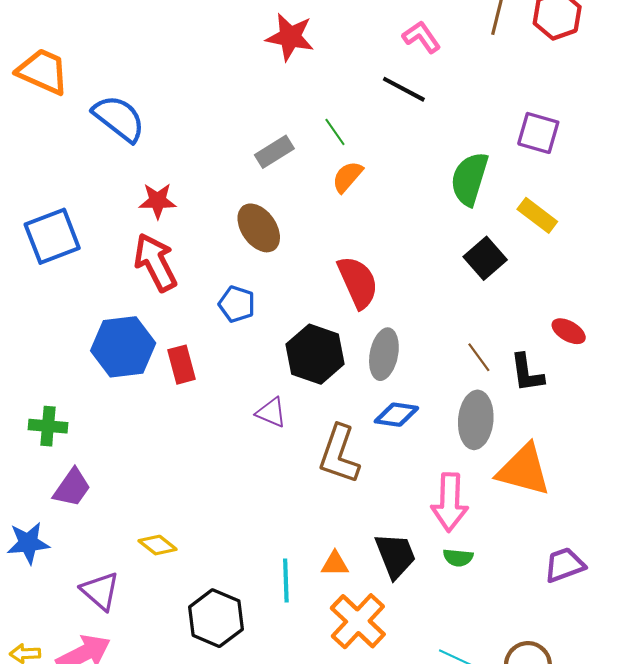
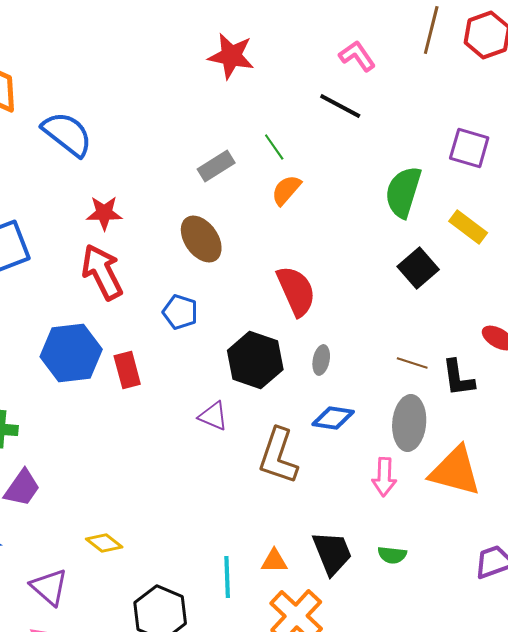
gray ellipse: (384, 354) -> (321, 360), size x0.6
brown line: (479, 357) -> (412, 363), turned -36
pink arrow: (450, 502) -> (384, 477), moved, size x0.7

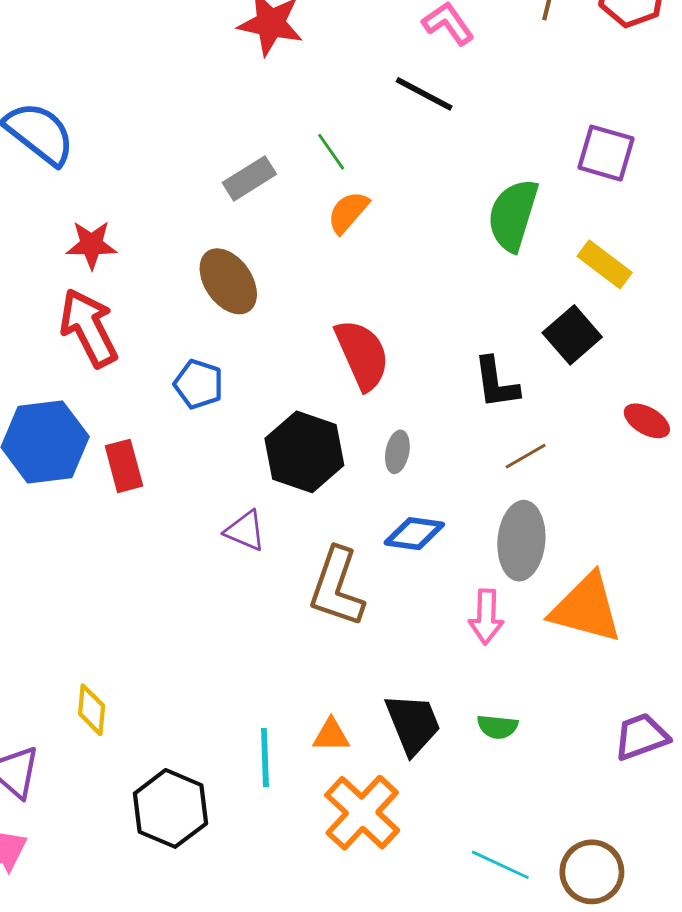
black square: (418, 268) -> (572, 335), moved
brown line: (412, 363) -> (526, 456), turned -48
black L-shape: (458, 378) -> (496, 383), moved
yellow diamond: (104, 543) -> (92, 710), turned 57

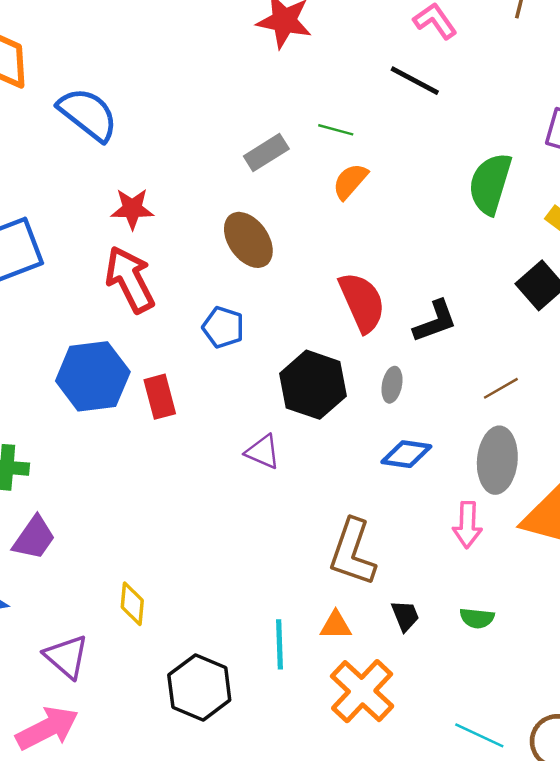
green line: (331, 152) -> (336, 130), turned -40
black L-shape: (496, 383) -> (435, 321), moved, turned -102
brown L-shape: (337, 587) -> (352, 552), moved
black trapezoid: (413, 724) -> (405, 616), size x0.6

